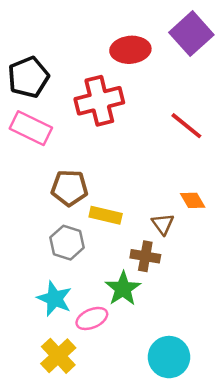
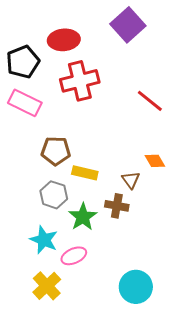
purple square: (191, 34) -> (128, 25), moved
red ellipse: (130, 50) -> (64, 40), moved
green star: (123, 289) -> (83, 217), moved

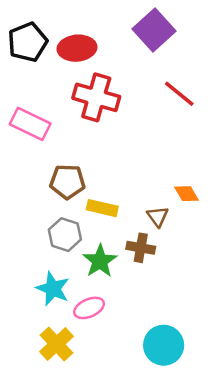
black pentagon: (23, 62) -> (28, 42), moved
red cross: (80, 81) -> (96, 97), turned 30
red line: (150, 101) -> (179, 94), moved

